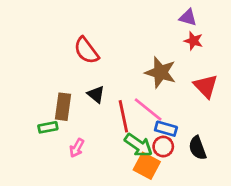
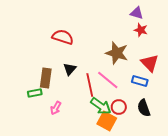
red semicircle: (86, 50) -> (63, 37), turned 145
black triangle: (96, 94) -> (70, 69), turned 32
blue rectangle: (166, 129) -> (140, 81), moved

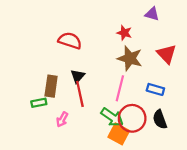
red star: (141, 30) -> (124, 33), moved
red triangle: (150, 63) -> (167, 54), moved
pink line: (108, 80) -> (120, 88), turned 65
red line: (90, 85) -> (80, 94), moved
red circle: (119, 107) -> (132, 118), size x1.6

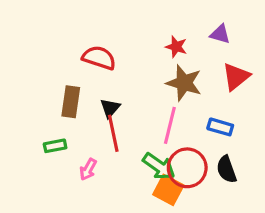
purple triangle: (152, 14) -> (220, 34), moved
red triangle: (167, 54) -> (236, 77), turned 35
brown rectangle: (51, 86) -> (71, 102), moved

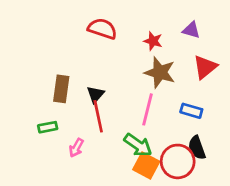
red semicircle: (99, 58) -> (102, 29), moved
red circle: (187, 168) -> (178, 161), moved

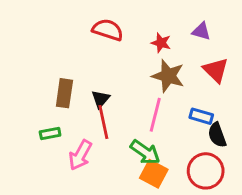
red triangle: (205, 67) -> (216, 70), turned -36
pink arrow: (76, 148) -> (80, 155), size x1.5
black semicircle: (197, 148) -> (217, 135), moved
red circle: (178, 161) -> (206, 171), moved

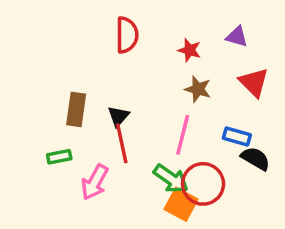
red semicircle: (108, 30) -> (127, 35), turned 72
brown star: (168, 76) -> (198, 89), size x0.7
black semicircle: (217, 135) -> (255, 159), turned 140
red circle: (206, 171) -> (203, 184), moved

